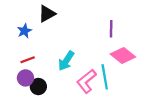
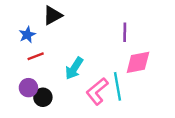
pink diamond: (123, 55) -> (138, 62), turned -50
red line: (28, 60) -> (36, 56), moved

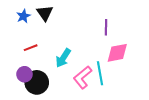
black triangle: (53, 15) -> (45, 13), turned -36
blue star: (27, 35) -> (23, 16), moved
black circle: (43, 97) -> (37, 82), size x1.5

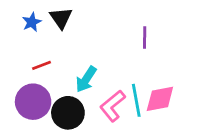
pink diamond: (117, 53) -> (160, 99), moved
purple circle: (24, 74) -> (33, 102), size x1.6
black circle: (37, 82) -> (68, 113), moved

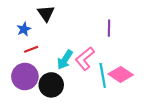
blue star: (32, 22) -> (24, 29), moved
pink diamond: (160, 99) -> (121, 74), turned 45
pink L-shape: (113, 106) -> (85, 59), moved

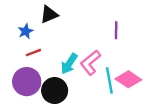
black triangle: (46, 13) -> (49, 15), turned 42

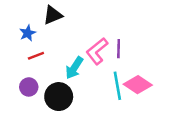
purple line: (116, 30) -> (119, 49), moved
pink L-shape: (90, 63) -> (97, 51), moved
purple circle: (27, 82) -> (29, 87), size x0.6

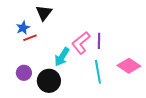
black triangle: (53, 15) -> (44, 13), turned -30
red line: (36, 56) -> (30, 38), moved
pink diamond: (138, 85) -> (129, 66), moved

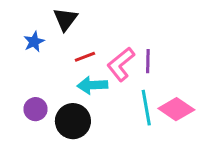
red line: (30, 38) -> (85, 57), moved
cyan arrow: (62, 57) -> (92, 85), turned 54
pink diamond: (129, 66) -> (176, 109), moved

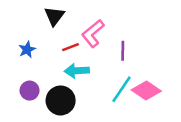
blue star: (34, 42) -> (27, 50), moved
pink L-shape: (121, 64) -> (93, 33), moved
cyan line: (146, 108) -> (121, 89), turned 44

